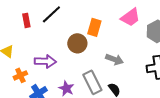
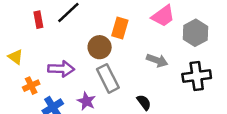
gray arrow: (114, 59) -> (157, 60), moved
gray rectangle: (92, 82) -> (108, 78), moved

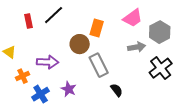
gray arrow: (157, 60) -> (137, 47), moved, turned -30
black cross: (197, 76) -> (161, 68), turned -30
gray rectangle: (108, 78) -> (99, 65), moved

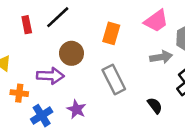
brown circle: (80, 44) -> (71, 53), moved
orange cross: (23, 76) -> (19, 93), turned 32
black semicircle: (117, 90) -> (155, 106), moved

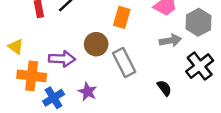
brown circle: (71, 53) -> (96, 44), moved
orange cross: (19, 93) -> (32, 76), size x1.6

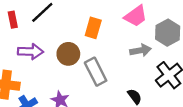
purple arrow: (62, 59) -> (30, 52), moved

